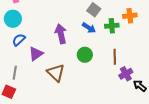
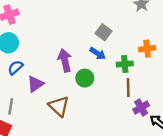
orange cross: (130, 16) -> (147, 49), moved
green cross: (112, 26) -> (125, 64), moved
green circle: (85, 55) -> (85, 78), moved

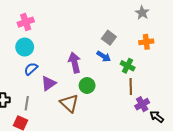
orange cross: (147, 49) -> (146, 42), moved
green cross: (125, 64) -> (128, 66), turned 32
green circle: (85, 78) -> (87, 85), moved

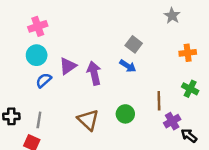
orange cross: (146, 42) -> (188, 53), moved
green cross: (128, 66) -> (190, 89), moved
purple triangle: (49, 83) -> (68, 66), moved
green circle: (87, 85) -> (125, 114), moved

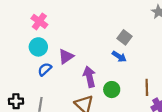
pink cross: (38, 26) -> (39, 21), turned -35
purple arrow: (94, 73) -> (89, 77), moved
green circle: (125, 114) -> (112, 90), moved

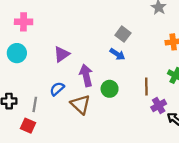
pink cross: (39, 21) -> (24, 22), moved, turned -35
cyan circle: (38, 47) -> (17, 53), moved
blue semicircle: (45, 69) -> (57, 89), moved

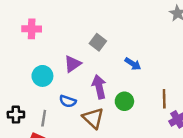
gray square: (123, 34) -> (98, 42), moved
cyan circle: (17, 53) -> (42, 76), moved
blue semicircle: (57, 89) -> (68, 101), turned -120

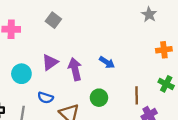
gray square: (98, 42) -> (53, 20), moved
purple arrow: (99, 87) -> (75, 69), moved

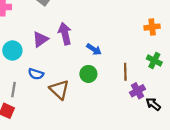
blue arrow: (107, 62) -> (94, 49), moved
purple arrow: (75, 69) -> (65, 34), moved

